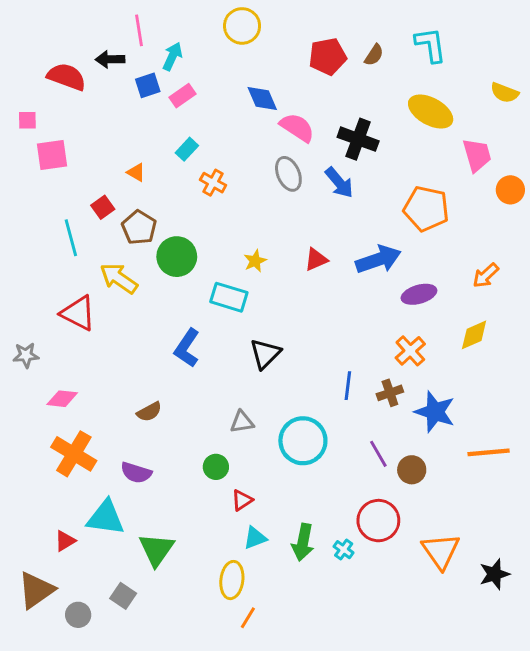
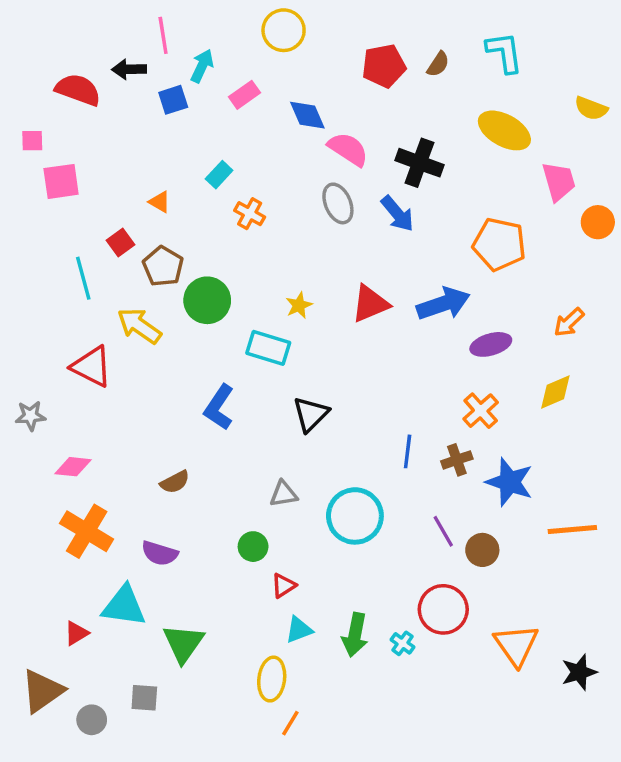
pink rectangle: (183, 96) -> (245, 95), moved
red triangle: (316, 259) -> (370, 304), size x1.4
gray square: (123, 596) -> (144, 698), turned -30

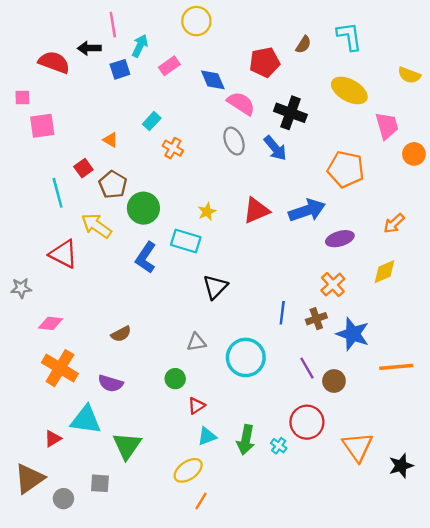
red pentagon: (384, 66) -> (265, 62), moved
blue L-shape: (219, 407) -> (146, 257), moved
yellow ellipse: (272, 679) -> (188, 470), turned 48

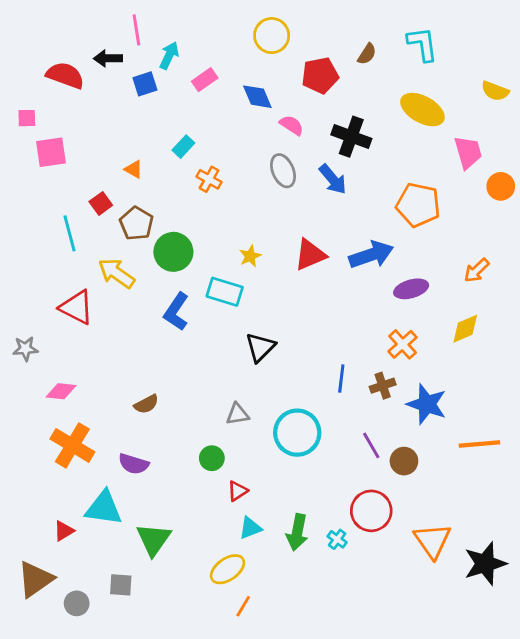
yellow circle: (196, 21) -> (272, 36), moved
pink semicircle: (241, 103) -> (292, 125), size x0.7
black star: (401, 466) -> (485, 564), size x1.4

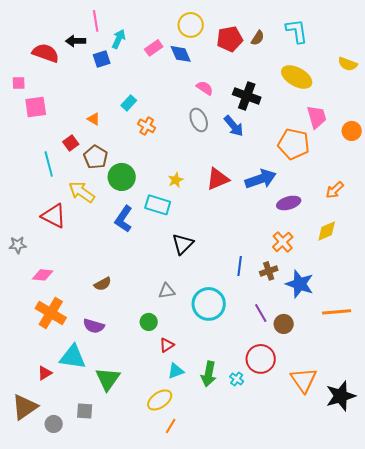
red pentagon: (320, 75) -> (230, 39), moved
pink rectangle: (205, 80) -> (154, 48), moved
blue diamond: (257, 97) -> (181, 54), moved
pink trapezoid: (468, 152) -> (317, 117), moved

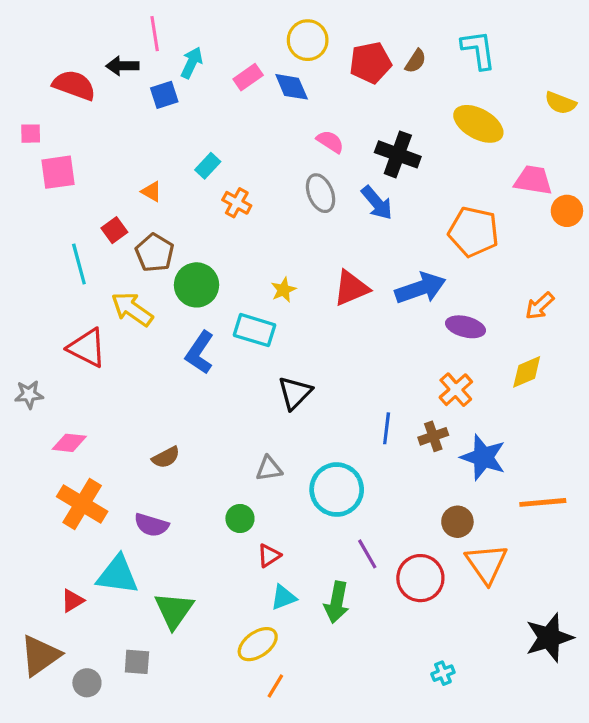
pink trapezoid: (317, 117) -> (533, 180), moved, turned -65
purple ellipse: (289, 203) -> (465, 327), turned 30
purple line: (261, 313) -> (367, 554), moved
cyan cross: (237, 379) -> (443, 673), moved, turned 32
orange triangle: (304, 380) -> (486, 564), moved

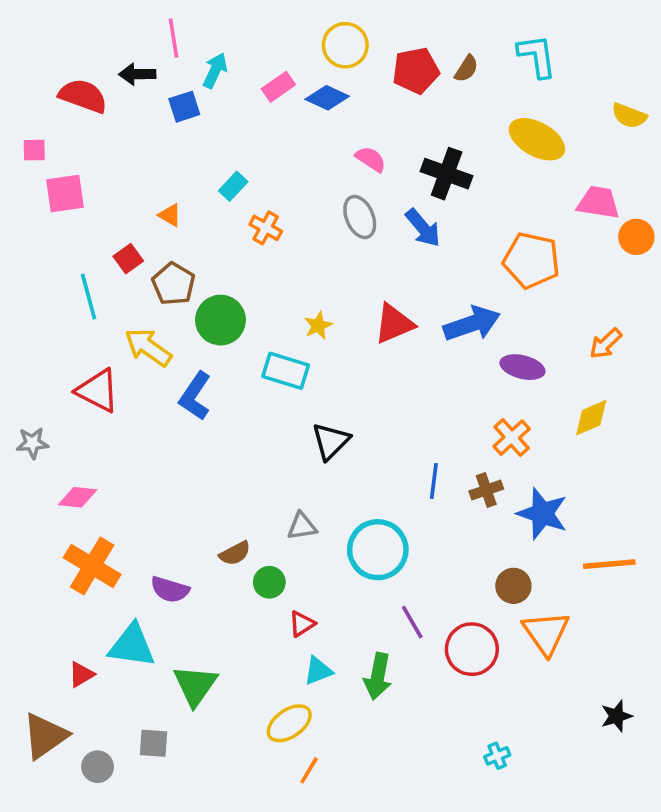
blue diamond: (292, 87) -> (327, 98), turned -42
blue L-shape: (200, 353) -> (195, 396), moved
brown semicircle: (166, 457) -> (235, 553), moved
black star: (549, 638) -> (616, 716), size x0.6

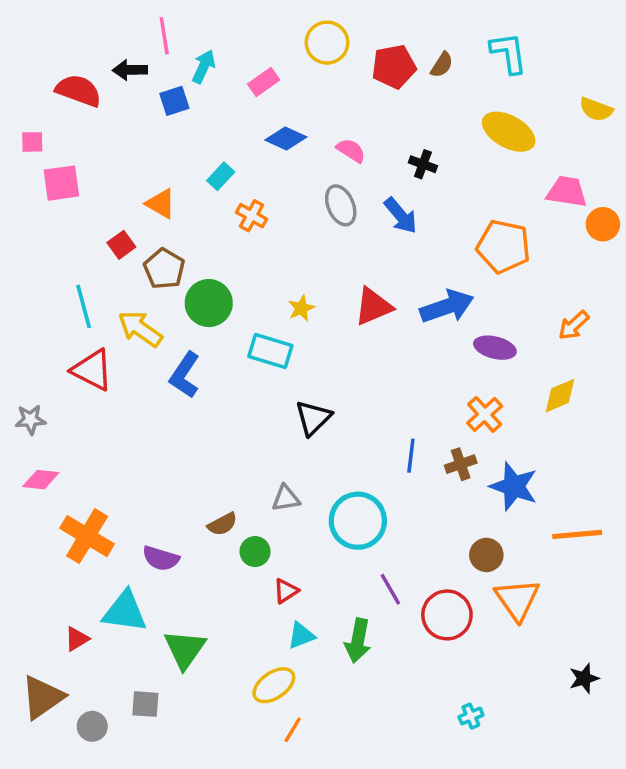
blue diamond: (327, 98) -> (286, 139), moved
black cross: (447, 174) -> (423, 164), size x0.6
orange triangle: (170, 215) -> (161, 204), size x1.4
cyan line: (88, 297) -> (84, 306), moved
pink diamond: (78, 497) -> (41, 480), moved

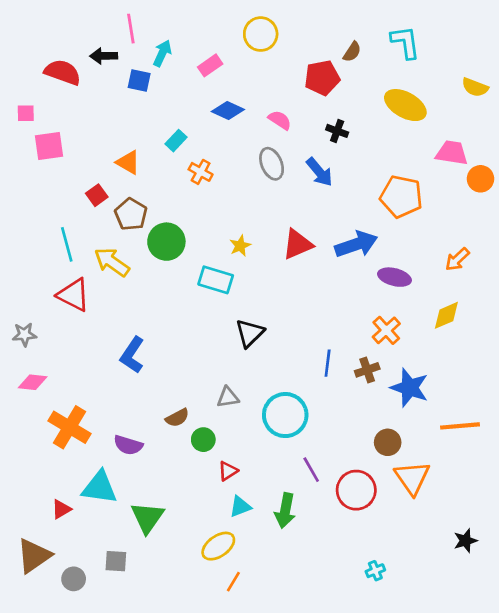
red pentagon: (394, 67) -> (322, 78), moved
blue square: (174, 101) -> (139, 80), turned 30
blue L-shape: (185, 375) -> (132, 355), moved

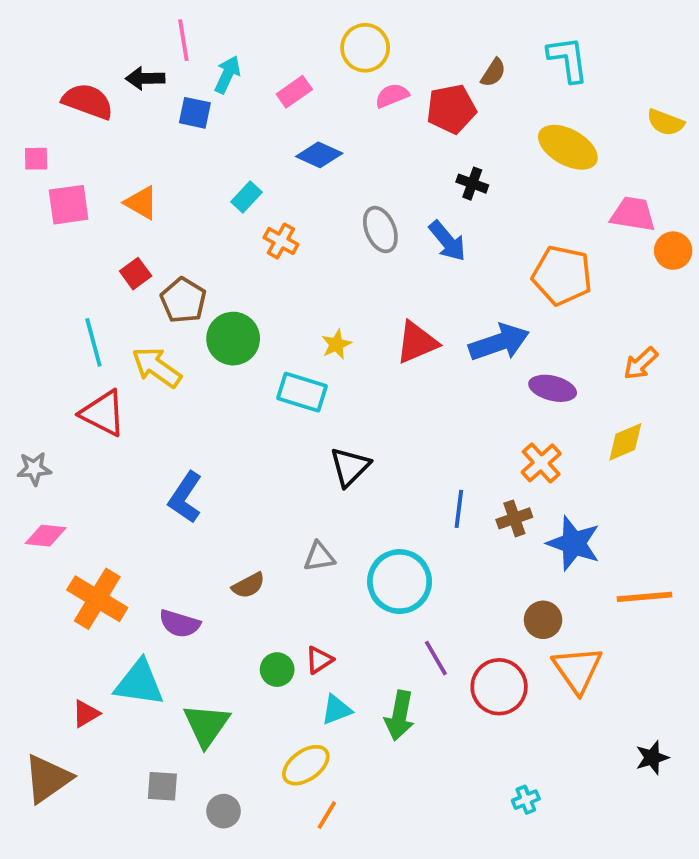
pink semicircle: (280, 120) -> (392, 96), moved, turned -55
orange triangle: (128, 162) -> (141, 203), moved
green circle: (203, 440) -> (277, 670), moved
gray circle: (74, 579) -> (224, 811), moved

